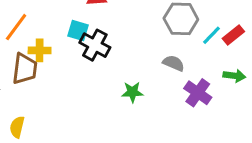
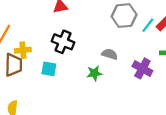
cyan square: (78, 30) -> (49, 69), moved
gray semicircle: (174, 63) -> (110, 54), moved

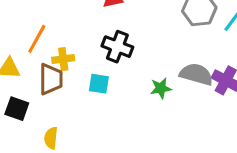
gray semicircle: (110, 54) -> (196, 74), moved, size x1.5

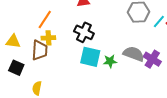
orange line: (37, 39) -> (45, 20), moved
cyan square: (99, 84) -> (90, 57), moved, size x1.5

